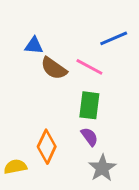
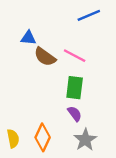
blue line: (114, 38) -> (89, 15), moved
orange diamond: (47, 147) -> (43, 137), moved
yellow semicircle: (15, 167) -> (13, 139), turned 90

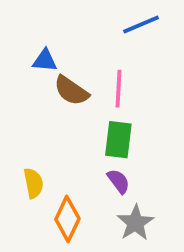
pink line: (75, 56) -> (118, 89), turned 65
yellow semicircle: (13, 139) -> (33, 183), moved

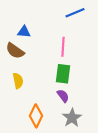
brown semicircle: (71, 91) -> (15, 51), moved
yellow semicircle: (33, 183) -> (18, 81), moved

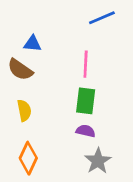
purple semicircle: (63, 96) -> (86, 131), turned -40
orange diamond: (36, 116) -> (28, 158), moved

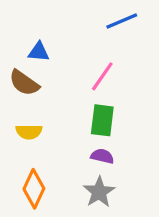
pink line: (86, 64) -> (102, 76), turned 32
yellow semicircle: (24, 110) -> (29, 132), turned 100
gray star: (98, 161) -> (99, 192), moved

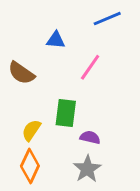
blue triangle: (39, 52) -> (56, 40), moved
green rectangle: (102, 120) -> (66, 113), moved
yellow semicircle: (29, 132) -> (31, 130), moved, turned 125

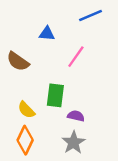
yellow semicircle: (31, 130) -> (26, 110), turned -78

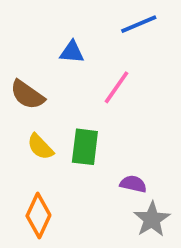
yellow semicircle: (26, 110) -> (40, 147), moved
purple semicircle: (76, 116) -> (133, 184), moved
gray star: (74, 142) -> (152, 219), moved

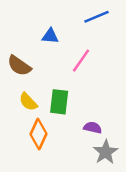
orange diamond: (38, 216) -> (39, 134), moved

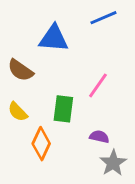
blue triangle: (50, 36) -> (54, 38), size x1.6
pink line: (81, 61) -> (98, 85), moved
yellow semicircle: (28, 102) -> (18, 112), moved

